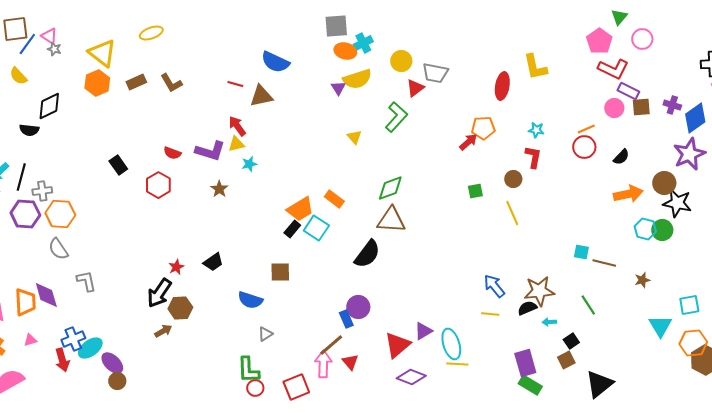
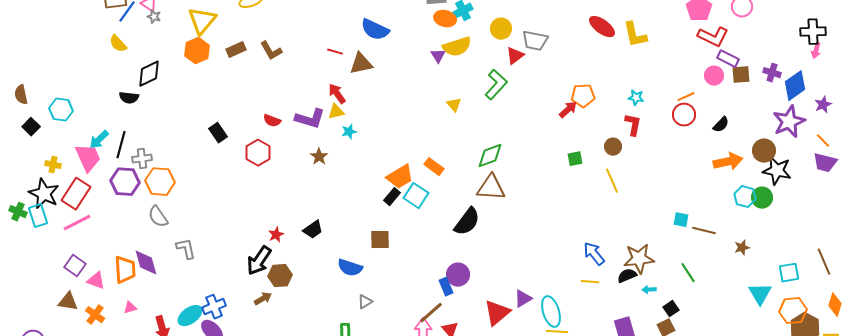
yellow triangle: (102, 53) -> (202, 21), turned 32
red ellipse: (502, 86) -> (602, 27), moved, turned -64
blue cross: (73, 339) -> (214, 307), moved

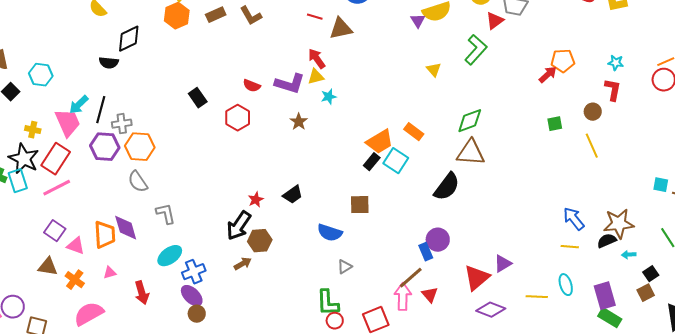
cyan ellipse: (551, 312) -> (566, 285), moved, size x0.7
cyan ellipse: (190, 316) -> (170, 256), moved

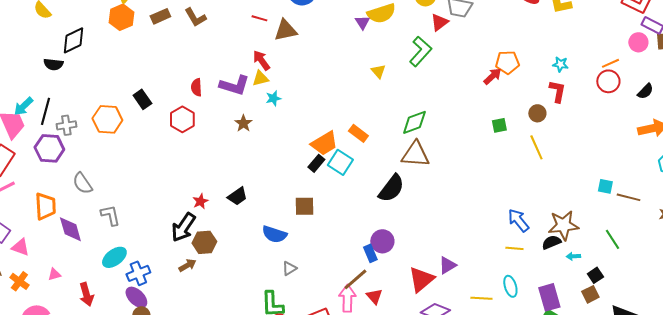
red semicircle: (252, 86) -> (196, 87), turned 66
orange hexagon: (140, 147) -> (107, 119), moved
orange trapezoid: (105, 235) -> (45, 206), moved

